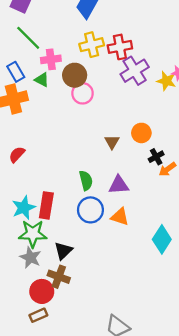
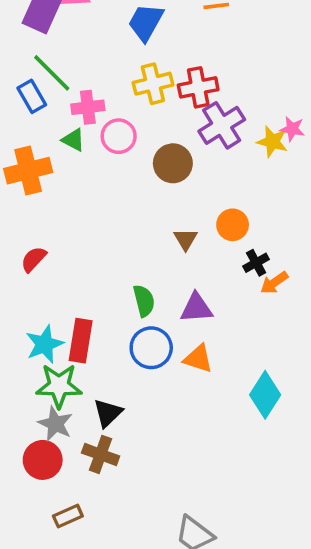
blue rectangle: (16, 72) -> (32, 96), moved
brown circle: (75, 75) -> (173, 163), moved
pink circle: (83, 93) -> (119, 136), moved
red circle: (42, 291) -> (43, 460), moved

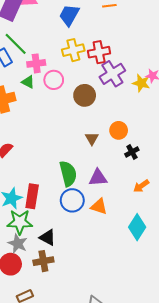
orange arrow: (274, 283) -> (141, 186), moved
green semicircle: (144, 301) -> (68, 174), size x1.4
black triangle: (108, 413) -> (48, 237), turned -48
brown cross: (101, 454) -> (43, 261), turned -30

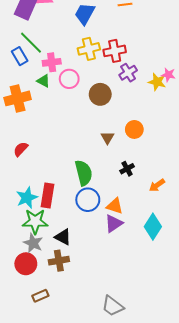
purple cross: (112, 74) -> (128, 73), size x0.7
black cross: (132, 152) -> (127, 169), moved
purple triangle: (98, 178) -> (114, 223), moved, turned -30

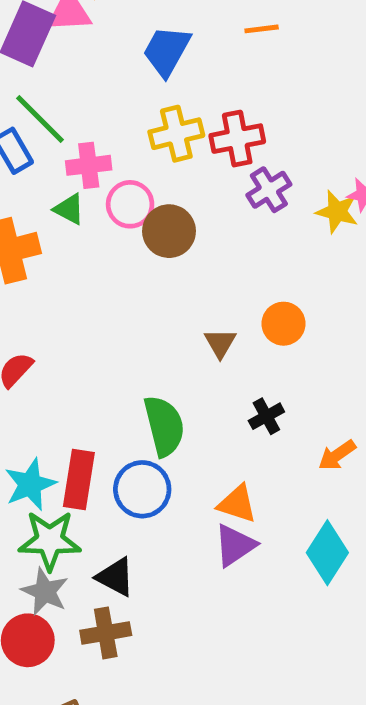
brown circle: (100, 94) -> (169, 231), moved
blue circle: (88, 200) -> (142, 489), moved

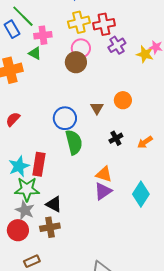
pink circle: (130, 204) -> (81, 48), moved
orange arrow: (337, 455) -> (145, 142), moved
blue circle: (142, 489) -> (65, 118), moved

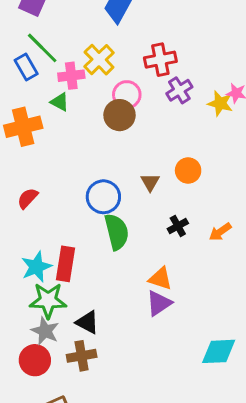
yellow cross: (79, 22) -> (99, 60), moved, turned -30
cyan diamond: (141, 194) -> (219, 351), moved, turned 55

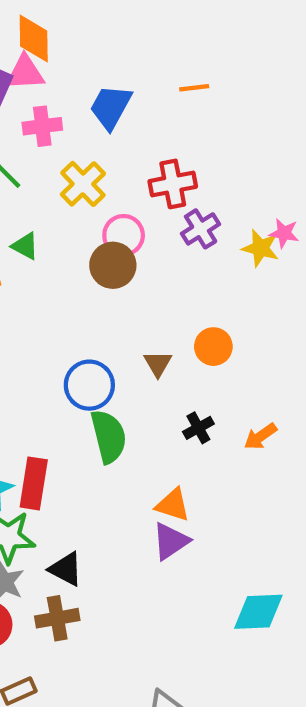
pink cross: (71, 76) -> (42, 126), moved

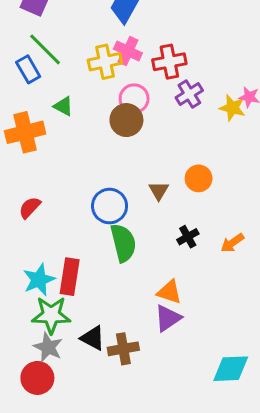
pink cross: (42, 126) -> (128, 51), moved, turned 32
yellow cross: (83, 184) -> (105, 62), turned 32
brown cross: (57, 618) -> (123, 349), moved

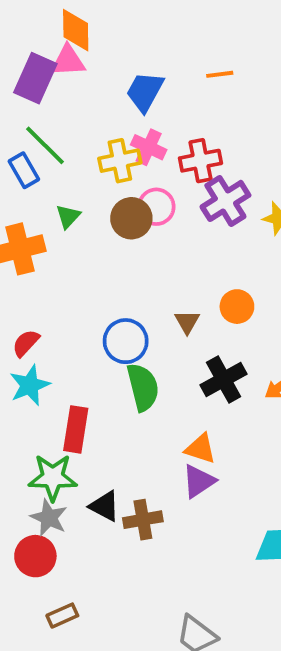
purple cross: (189, 94) -> (225, 201), size x1.4
green triangle: (63, 106) -> (68, 216), turned 45
brown circle: (126, 120) -> (131, 218), moved
black cross: (188, 237) -> (224, 379), size x1.6
cyan star: (39, 280) -> (30, 385), moved

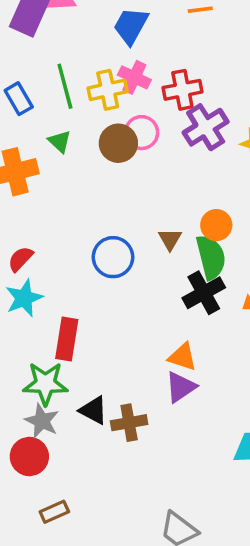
green line: (45, 145) -> (65, 86), moved, turned 30
green triangle: (68, 216) -> (60, 141), turned -30
green semicircle: (143, 387) -> (211, 257), moved

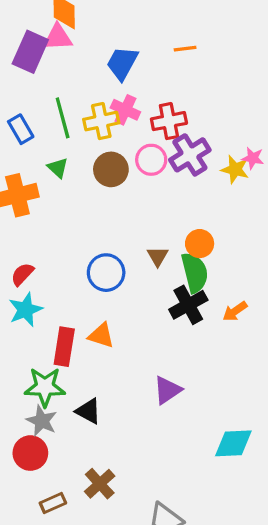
pink circle: (142, 133) -> (151, 160), moved
orange triangle: (182, 357) -> (101, 335), moved
brown cross: (129, 423) -> (100, 484), moved, turned -32

